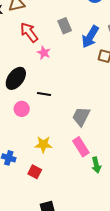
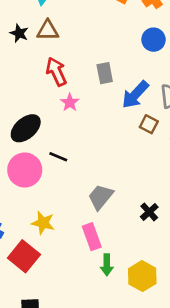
pink circle: (22, 109) -> (25, 170), size x1.6
red square: (35, 172) -> (24, 256), size x1.6

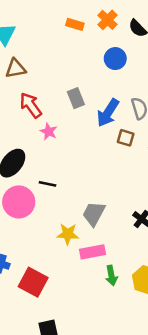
yellow star: (43, 223) -> (68, 234), moved
pink rectangle: (92, 237) -> (92, 252), turned -70

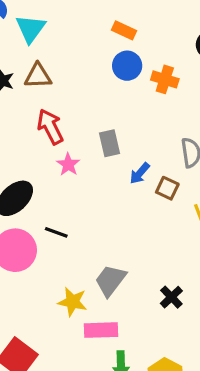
orange cross: (108, 20) -> (165, 79), moved, turned -36
blue circle: (115, 59) -> (127, 66), moved
gray rectangle: (76, 98) -> (110, 143), moved
blue arrow: (108, 113) -> (140, 173), moved, size x0.6

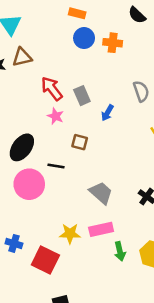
red arrow: (50, 127) -> (52, 89), moved
brown square: (167, 188) -> (80, 142), moved
gray trapezoid: (110, 280) -> (101, 193), turned 105
yellow star: (73, 302) -> (70, 234), moved

